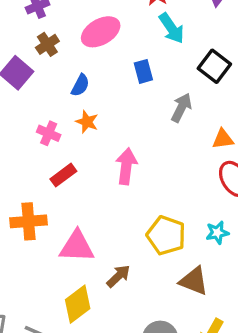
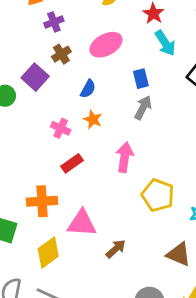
gray arrow: (181, 108) -> (143, 108), moved
yellow pentagon: (166, 235) -> (158, 195), moved
yellow diamond: (78, 304) -> (48, 253), moved

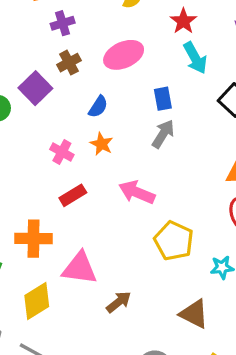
pink arrow: (125, 157) -> (137, 192), turned -80

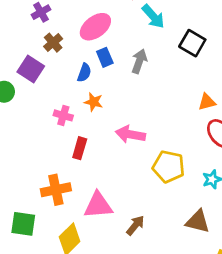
blue rectangle: (163, 99) -> (105, 57), moved
gray arrow: (163, 134) -> (139, 61), moved
red rectangle: (73, 195) -> (80, 148), turned -30

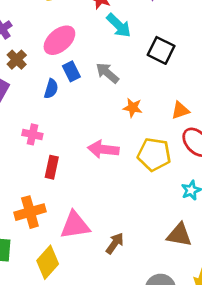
gray arrow: (139, 61) -> (107, 73), turned -65
orange star: (94, 102) -> (133, 108), moved
yellow pentagon: (169, 167) -> (154, 154), moved

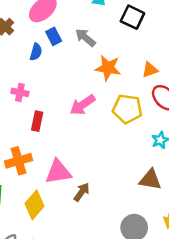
orange star: (133, 108) -> (108, 68), size x1.5
pink arrow: (103, 149) -> (82, 105), turned -40
brown arrow: (115, 243) -> (82, 192), moved

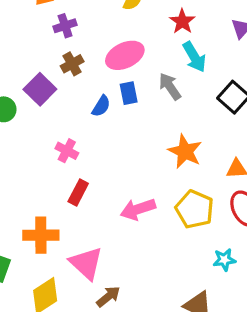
gray arrow: (85, 38) -> (170, 86), moved
pink arrow: (82, 105) -> (138, 209), moved
pink triangle: (58, 172) -> (86, 263), turned 36

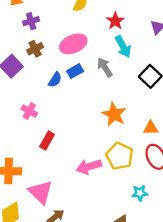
blue rectangle: (129, 93) -> (75, 71), turned 70
red rectangle: (78, 193) -> (47, 141), moved
pink arrow: (138, 209) -> (89, 167), moved

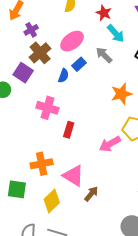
brown cross: (35, 49) -> (40, 53), size x1.5
pink cross: (29, 111) -> (47, 108), size x1.5
orange star: (114, 114) -> (121, 94), turned -30

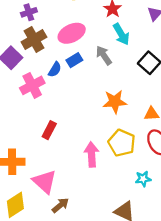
pink cross: (47, 108) -> (32, 85), moved, turned 35
pink arrow: (110, 144) -> (92, 155), turned 105

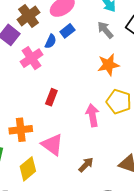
gray arrow: (104, 55) -> (105, 30), moved
brown arrow: (60, 205) -> (86, 165), moved

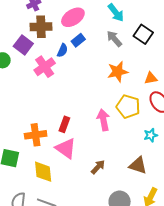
brown cross: (28, 16) -> (41, 27), turned 35
red rectangle: (51, 97) -> (64, 124), moved
yellow diamond: (28, 169) -> (43, 172), turned -55

